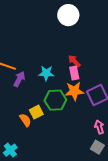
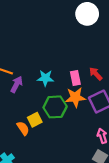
white circle: (68, 15) -> (87, 14), moved
red arrow: (74, 61) -> (96, 74), moved

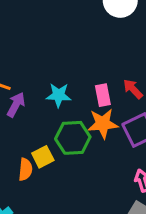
orange semicircle: (23, 128) -> (25, 169), turned 40

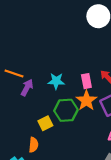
orange star: (103, 124) -> (86, 101), turned -30
orange semicircle: (25, 169) -> (34, 145), moved

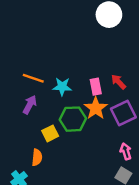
orange line: (14, 74) -> (33, 78), moved
purple arrow: (27, 88) -> (30, 105), moved

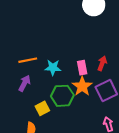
orange line: (33, 78) -> (28, 60), turned -30
red arrow: (119, 82) -> (102, 63), turned 64

